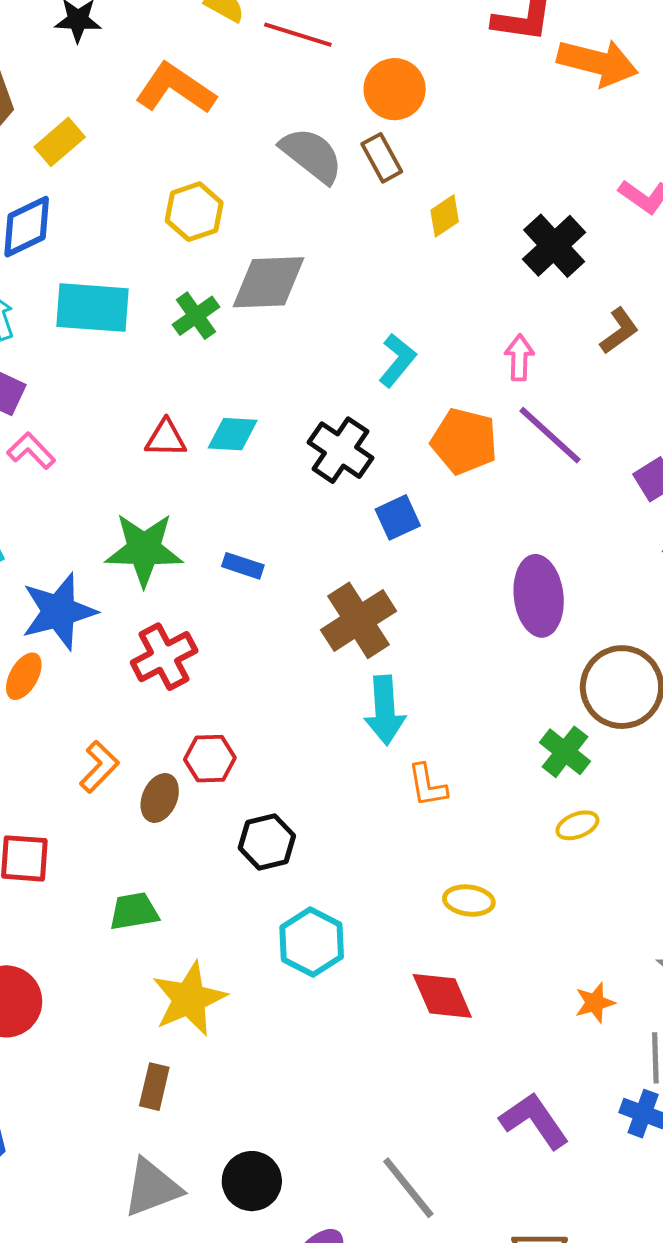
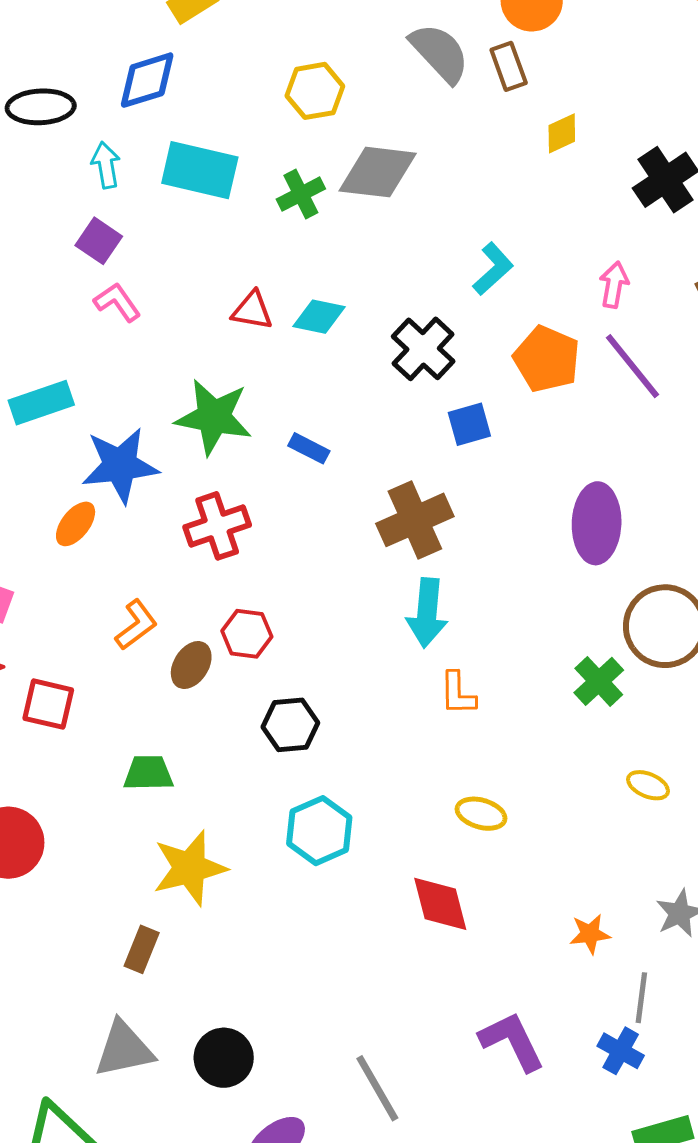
yellow ellipse: (577, 825) -> (648, 785), moved, turned 36

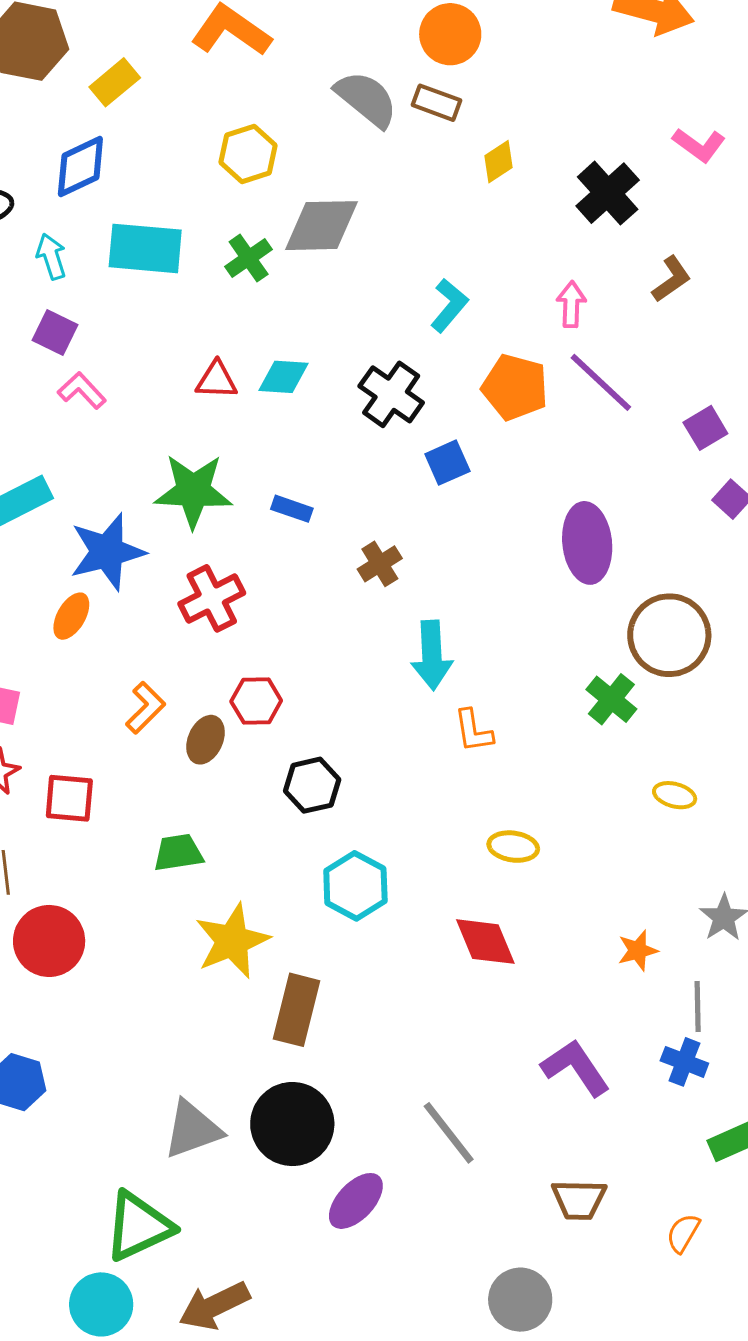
brown rectangle: (509, 66) -> (436, 103), turned -42
brown cross: (415, 520) -> (380, 564), moved, size x0.6
brown rectangle: (142, 949) -> (296, 1010), moved, size x1.5
black circle: (224, 1058) -> (292, 1124), size x1.4

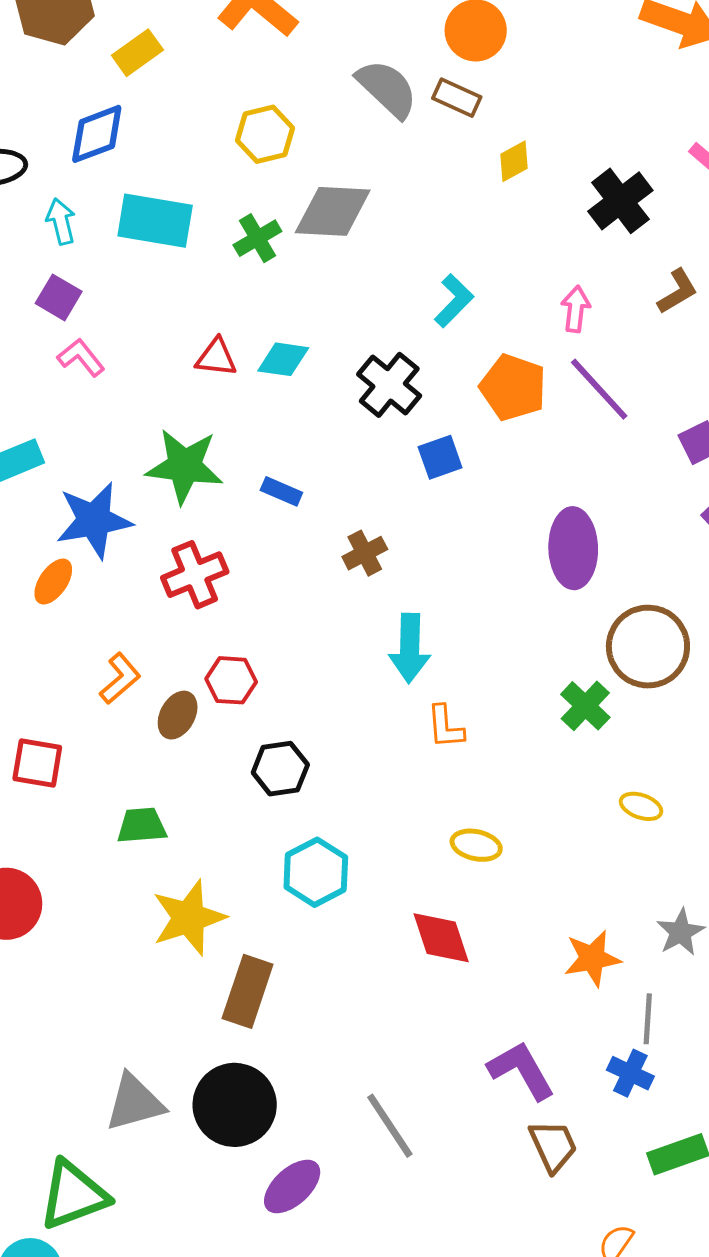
orange star: (638, 950) -> (592, 958), size x1.4
brown trapezoid: (579, 1200) -> (553, 1146), moved, turned -120

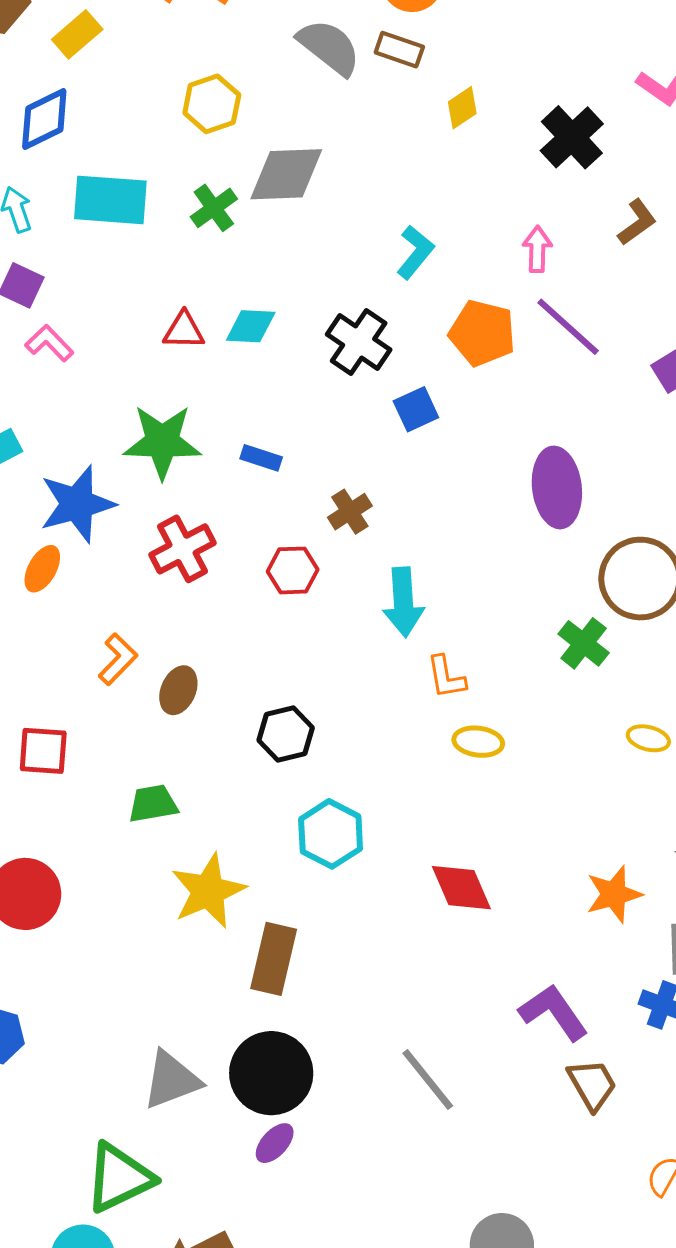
red hexagon: (231, 680) -> (293, 570), moved
yellow ellipse: (476, 845) -> (478, 742), moved
purple ellipse: (292, 1186) -> (275, 1143), moved, size x0.7

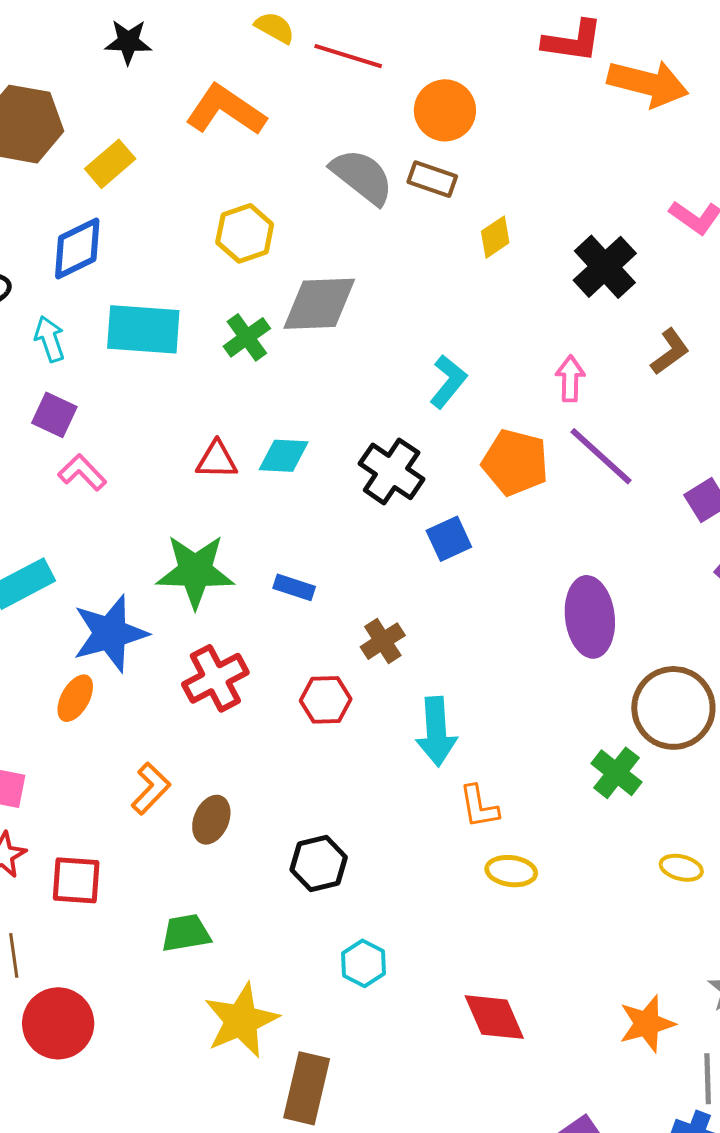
cyan hexagon: (331, 834) -> (364, 963), size x0.7

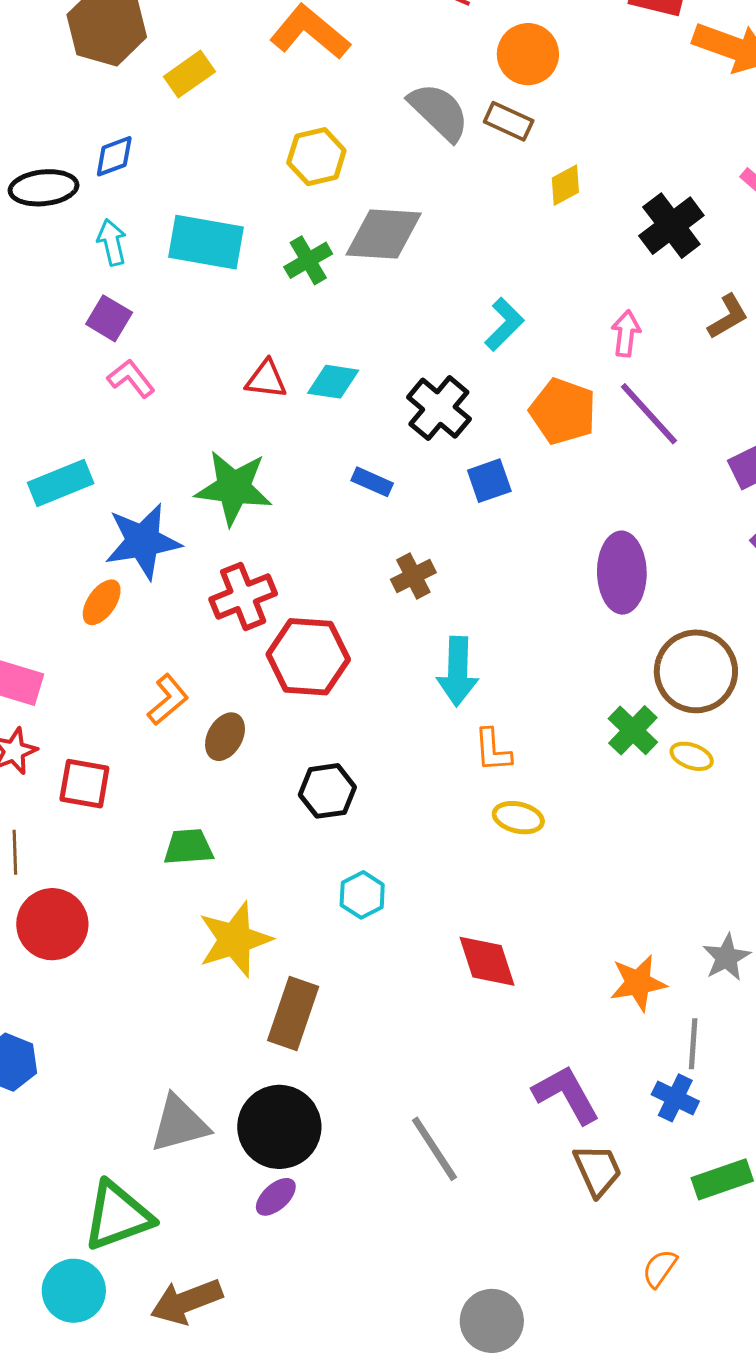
blue diamond: (77, 249) -> (114, 156), moved, size x0.7
blue rectangle: (294, 587) -> (372, 482), moved
red hexagon: (326, 700) -> (308, 657), moved, size x1.6
yellow ellipse: (681, 868) -> (692, 756), moved

